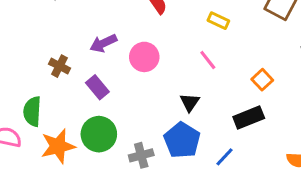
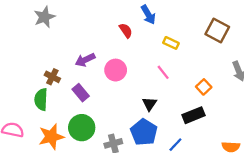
green semicircle: (32, 111) -> (41, 99), moved

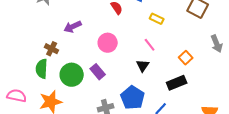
purple arrow: (85, 60) -> (73, 27), moved
purple rectangle: (81, 93) -> (98, 72), moved
black triangle: (149, 104) -> (143, 66), moved
green circle: (82, 128) -> (72, 75), moved

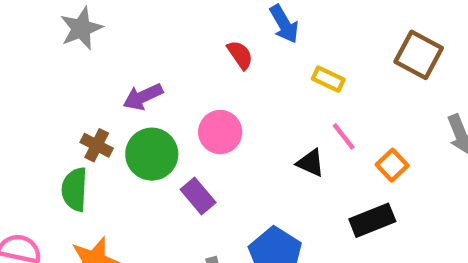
pink line: (150, 45) -> (344, 136), moved
black triangle: (143, 66) -> (311, 163), moved, turned -40
green circle: (72, 75) -> (152, 154), moved

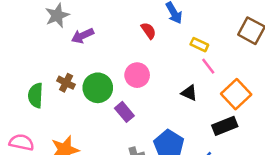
purple arrow: (143, 97) -> (83, 36), moved
pink line: (344, 136) -> (208, 66), moved
orange square: (392, 165) -> (236, 94), size x1.6
green semicircle: (75, 189) -> (36, 95), moved

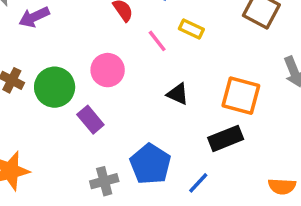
pink line: (208, 66) -> (157, 41), moved
orange square: (236, 94) -> (241, 96), turned -32

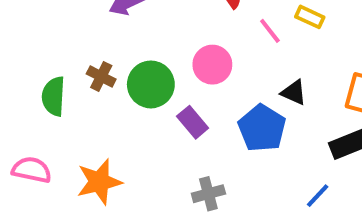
blue pentagon: (150, 164) -> (262, 128), moved

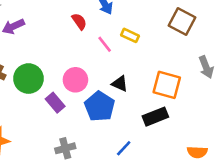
pink circle: (212, 65) -> (75, 80), moved
blue line: (318, 196) -> (124, 148), moved

